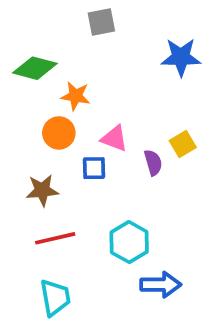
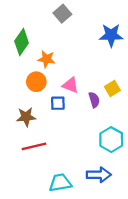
gray square: (101, 22) -> (62, 14), turned -30
green diamond: (35, 68) -> (22, 42), turned -70
cyan hexagon: (129, 242) -> (111, 140), moved
cyan trapezoid: (55, 298) -> (60, 183), moved, turned -90

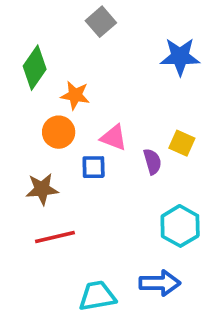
yellow square: (112, 88) -> (182, 143), turned -35

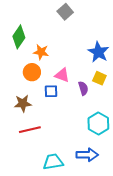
gray square: (101, 22) -> (65, 12), moved
blue star: (180, 57) -> (98, 52), moved, turned 30

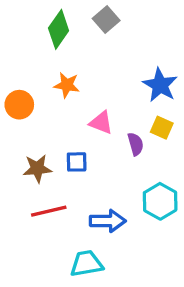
green diamond: (19, 37) -> (59, 29), moved
orange circle: (32, 72) -> (19, 105), moved
blue square: (51, 91) -> (77, 162), moved
blue arrow: (87, 155) -> (108, 221), moved

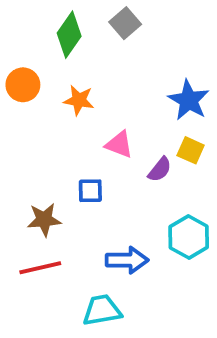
orange circle: (19, 105) -> (23, 85), moved
purple semicircle: (136, 144) -> (160, 170), turned 55
brown star: (37, 169) -> (44, 220), moved
red line: (49, 211) -> (40, 268), moved

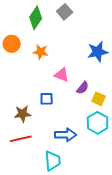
blue star: (189, 100) -> (98, 52), turned 30
yellow square: (191, 150) -> (99, 99), moved
cyan trapezoid: (102, 310) -> (53, 161), turned 95

